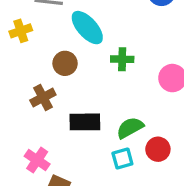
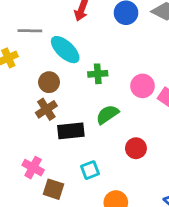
brown cross: (43, 98) -> (46, 109), moved
green semicircle: (130, 128) -> (107, 114), moved
cyan square: (122, 159) -> (90, 170), moved

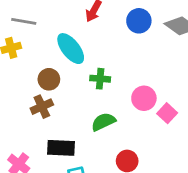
gray line: (30, 31) -> (24, 21), moved
black rectangle: (71, 131) -> (61, 148), moved

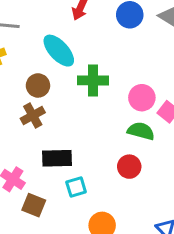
green cross: (100, 79) -> (93, 80), size x1.4
green semicircle: (103, 122) -> (141, 131), moved, turned 45

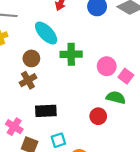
green semicircle: (141, 131) -> (116, 98), moved
cyan square: (76, 187) -> (58, 140), moved

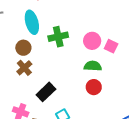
cyan ellipse: (46, 33) -> (32, 22), turned 40
green semicircle: (116, 98) -> (93, 66), moved
black rectangle: (46, 111) -> (46, 92), turned -30

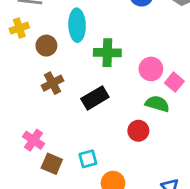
brown circle: (23, 48) -> (46, 46), moved
green semicircle: (93, 66) -> (157, 104), moved
black rectangle: (46, 92) -> (95, 98), moved

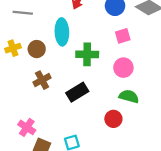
yellow cross: (19, 28) -> (13, 48), moved
pink square: (174, 82) -> (123, 36), moved, turned 35

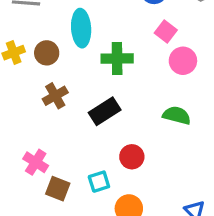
pink square: (123, 36) -> (166, 31), turned -35
pink circle: (123, 68) -> (183, 61), moved
red circle: (113, 119) -> (132, 157), moved

